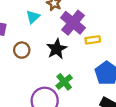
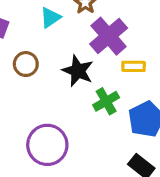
black star: (57, 49) -> (78, 71), turned -30
green cross: (64, 82) -> (106, 101), moved

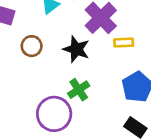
green cross: (106, 101) -> (79, 90), moved

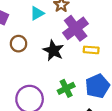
green cross: (79, 90) -> (66, 88), moved

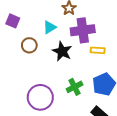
cyan triangle: (37, 13) -> (50, 27), moved
purple cross: (76, 28) -> (83, 30), turned 30

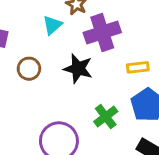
cyan triangle: (50, 27) -> (52, 25), moved
yellow rectangle: (98, 50) -> (138, 67), moved

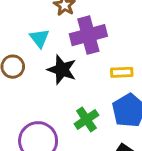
cyan triangle: (52, 25) -> (39, 38), moved, turned -30

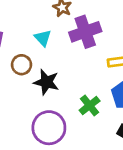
black star: (62, 70) -> (46, 82), moved

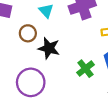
purple circle: (49, 128) -> (31, 82), moved

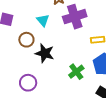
purple circle: (31, 82) -> (28, 83), size x0.7

